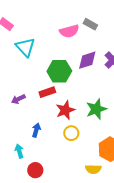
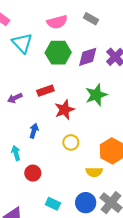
pink semicircle: (69, 31) -> (57, 22), moved
green hexagon: (59, 71) -> (58, 53), moved
green star: (96, 109) -> (96, 95), moved
yellow circle: (71, 133) -> (71, 142), moved

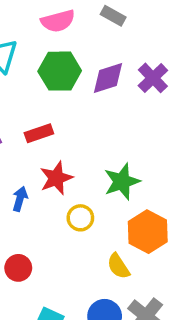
green star: (96, 95) -> (122, 182), moved
red star: (65, 110) -> (56, 178), moved
yellow semicircle: (94, 172) -> (118, 266), turned 56

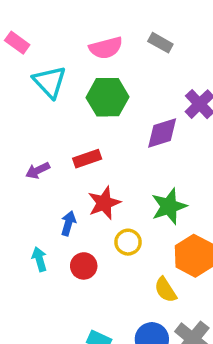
purple diamond: (108, 78) -> (162, 133), moved
red circle: (18, 268) -> (84, 266), moved

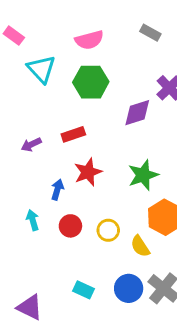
gray rectangle: (160, 43) -> (150, 33), moved
yellow circle: (128, 242) -> (108, 230), moved

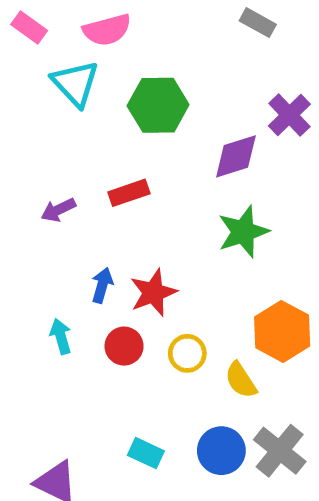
pink semicircle: (89, 40) -> (107, 30), moved
red star: (88, 172) -> (153, 293), moved
green star: (143, 175) -> (243, 232), moved

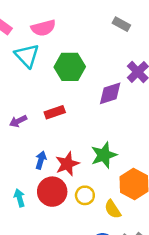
green star: (243, 232) -> (104, 155), moved
cyan arrow: (61, 336) -> (19, 198), moved
red circle: (124, 346) -> (52, 192), size x1.5

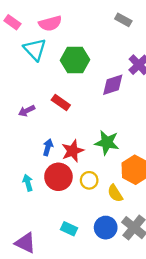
red rectangle: (55, 112) -> (61, 102), turned 54
green star: (104, 155) -> (107, 143), turned 30

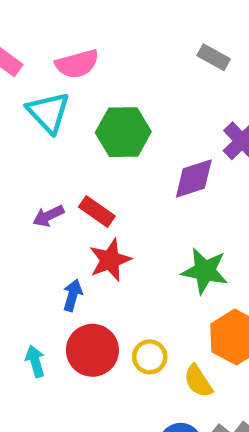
purple arrow: (27, 111) -> (48, 216), moved
green star: (107, 143) -> (205, 271), moved
red star: (73, 151) -> (110, 260), moved

